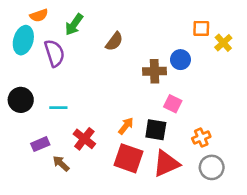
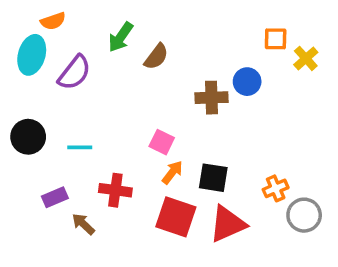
green arrow: (74, 25) -> (121, 37), moved
purple semicircle: (54, 53) -> (74, 73), turned 56
pink square: (173, 104) -> (162, 142), moved
red cross: (84, 139) -> (115, 190), turned -30
gray circle: (212, 167) -> (304, 215), moved

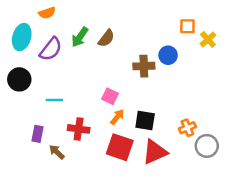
orange semicircle: (53, 21) -> (47, 13), moved
green arrow: (121, 37) -> (80, 37), moved
black circle: (28, 137) -> (19, 79), moved
purple rectangle: (55, 197) -> (37, 134), turned -56

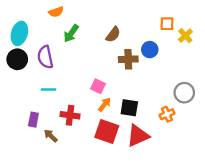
orange semicircle: (47, 13) -> (56, 12), moved
brown semicircle: (106, 38) -> (113, 34), moved
purple semicircle: (51, 49) -> (45, 57), moved, turned 130
black circle: (19, 79) -> (17, 59), moved
gray circle: (207, 146) -> (184, 93), moved

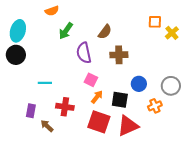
blue circle: (150, 50) -> (139, 84), moved
purple semicircle: (45, 57) -> (84, 53), moved

